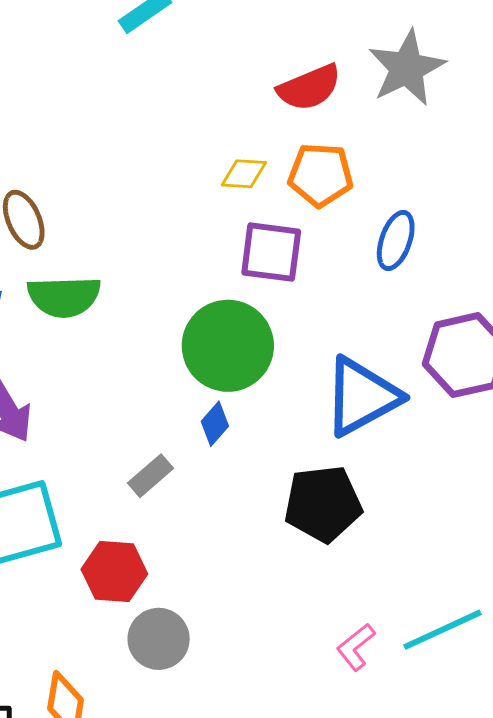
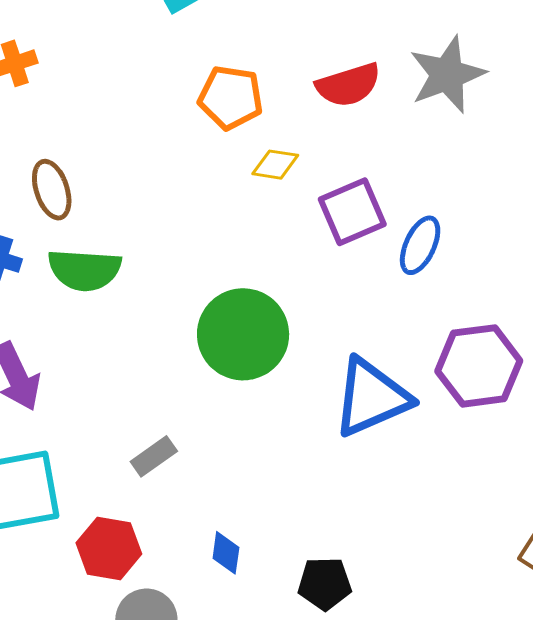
orange pentagon: (321, 175) -> (231, 98), moved
purple square: (271, 252) -> (352, 212), moved, turned -36
blue diamond: (215, 424) -> (226, 553), moved, turned -39
black pentagon: (323, 504) -> (325, 584), moved, size x0.7

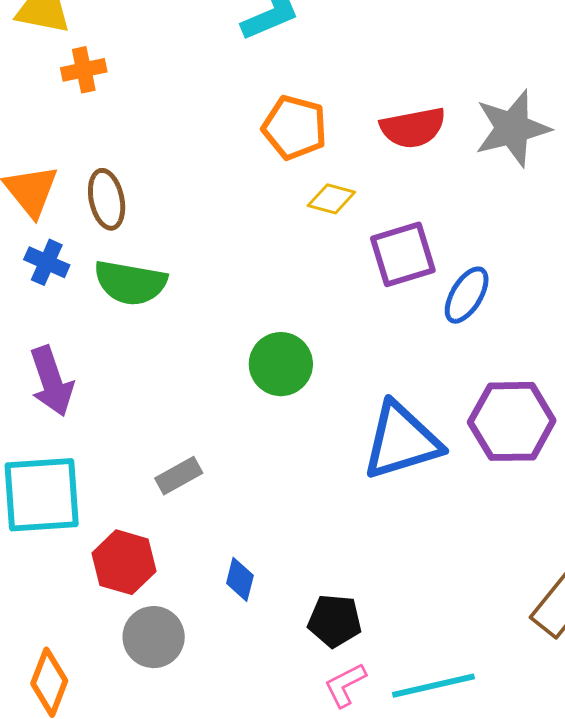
green circle: (243, 334) -> (281, 364), size x0.7

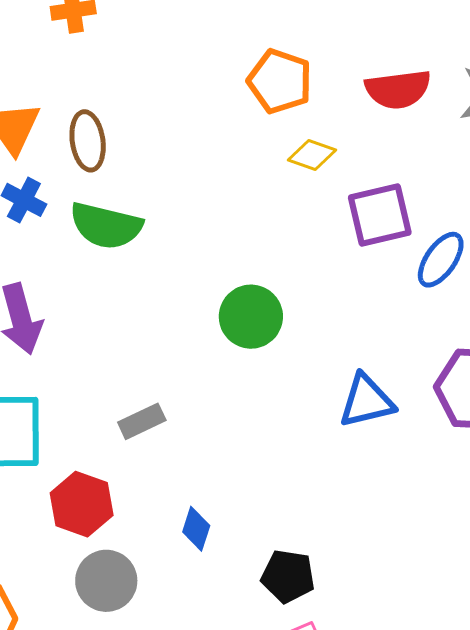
blue triangle: (402, 441) -> (366, 401), size x0.7

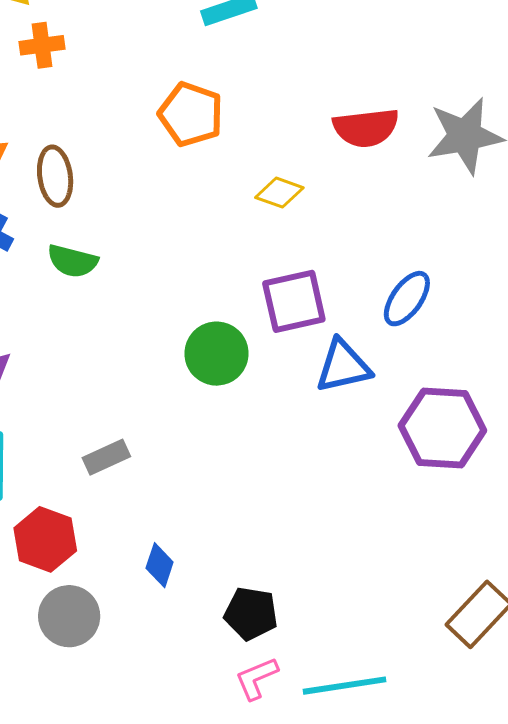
orange pentagon: (280, 81) -> (191, 114), moved
purple square: (380, 215) -> (294, 301), moved
green semicircle: (106, 226) -> (73, 261), size x0.7
blue triangle: (366, 401) -> (343, 366), moved

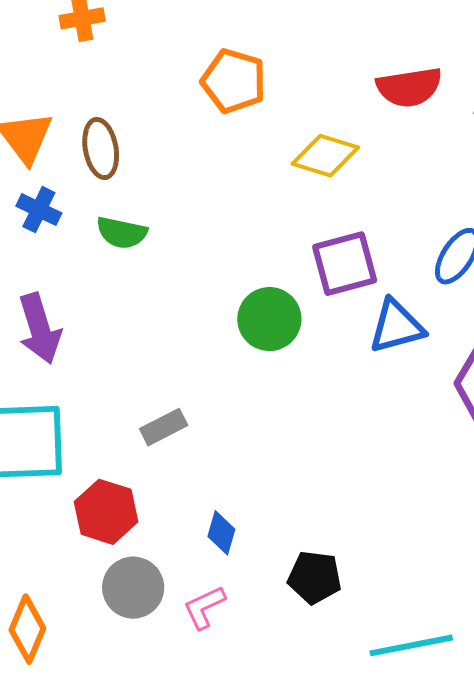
yellow diamond: (279, 193) -> (325, 156), size x1.4
pink L-shape: (257, 678) -> (204, 607), moved

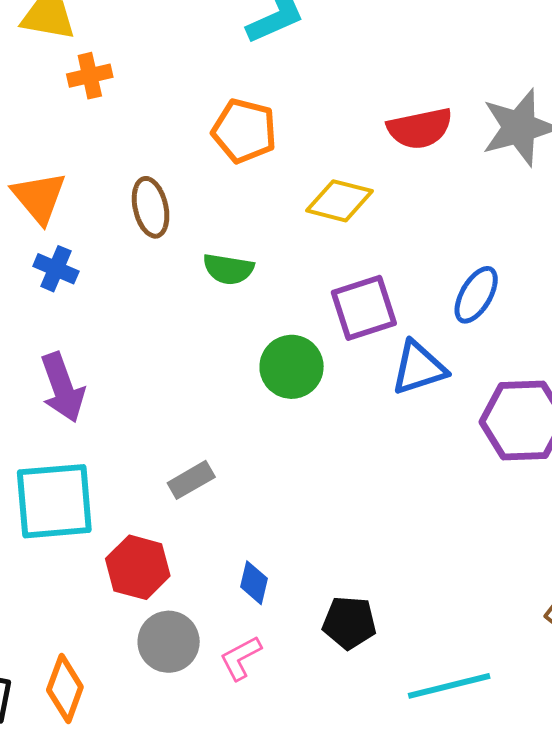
brown ellipse: (101, 149) -> (151, 207), moved
green semicircle: (122, 233) -> (228, 269), moved

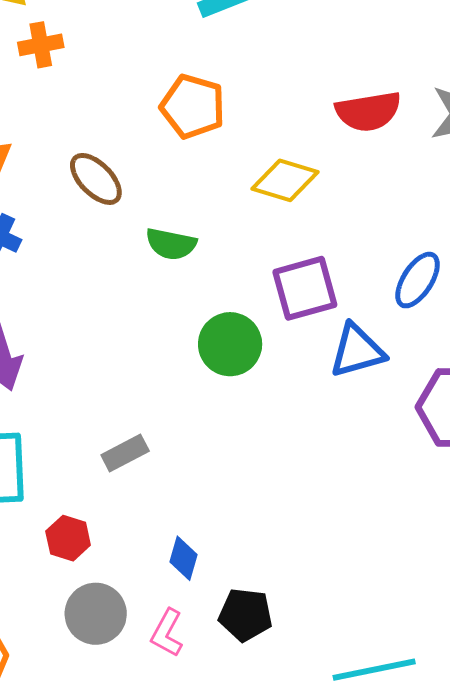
brown ellipse: (151, 207) -> (96, 179), turned -34
red hexagon: (138, 567) -> (68, 538), size x0.7
black pentagon: (349, 623) -> (246, 615), moved
pink L-shape: (241, 658) -> (167, 633), turned -36

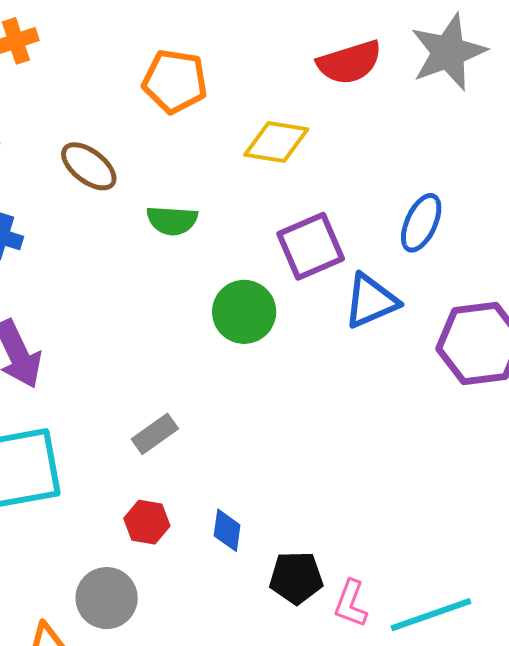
red hexagon: (68, 538) -> (147, 522), moved
gray circle: (96, 614) -> (107, 598), moved
pink L-shape: (167, 633) -> (351, 603), moved

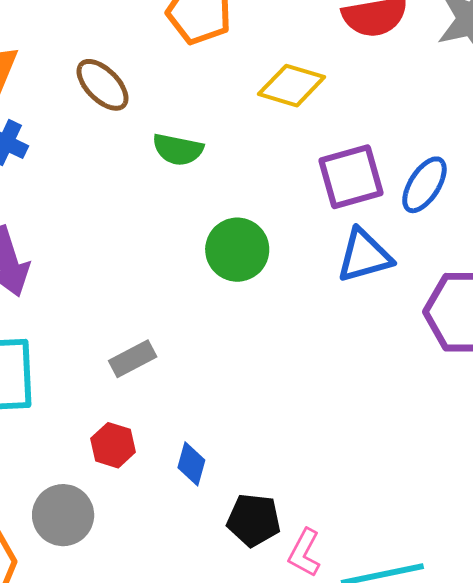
purple square: (311, 246) -> (351, 177), moved

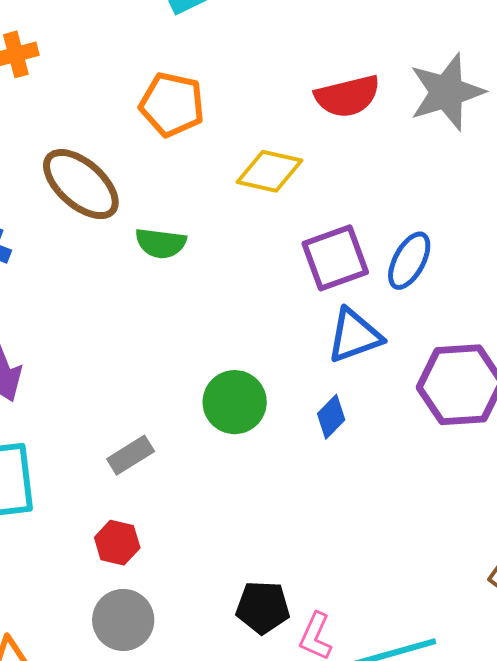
brown ellipse: (103, 85) -> (81, 184), size x1.4
green circle: (237, 250) -> (235, 402), moved
blue diamond: (191, 464) -> (331, 417), moved, turned 33
gray circle: (63, 515) -> (123, 620), moved

